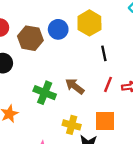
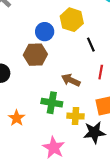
brown hexagon: (30, 38) -> (35, 55), moved
green cross: (45, 93) -> (52, 103), moved

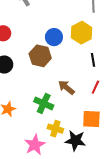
yellow cross: (76, 116) -> (55, 129), moved

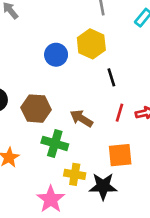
brown hexagon: (40, 56) -> (36, 109), moved

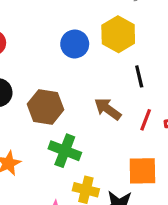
brown arrow: (81, 118) -> (108, 109), moved

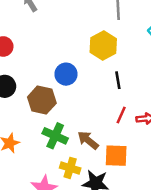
blue circle: (75, 44) -> (66, 74), moved
brown arrow: (108, 109) -> (88, 140), moved

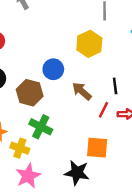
black line: (118, 80) -> (115, 86), moved
brown arrow: (88, 140) -> (82, 91), moved
yellow cross: (70, 168) -> (20, 148), moved

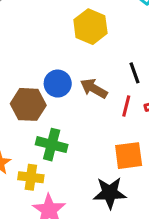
blue circle: (53, 69) -> (58, 84), moved

